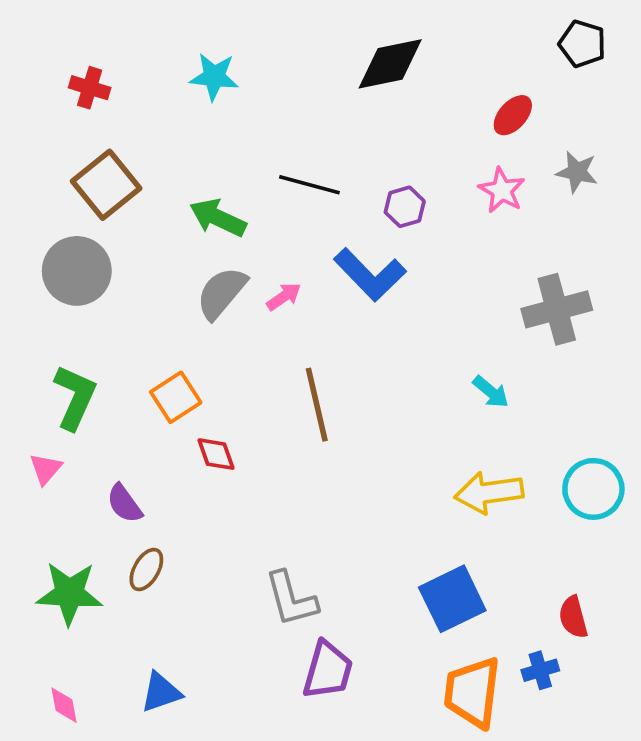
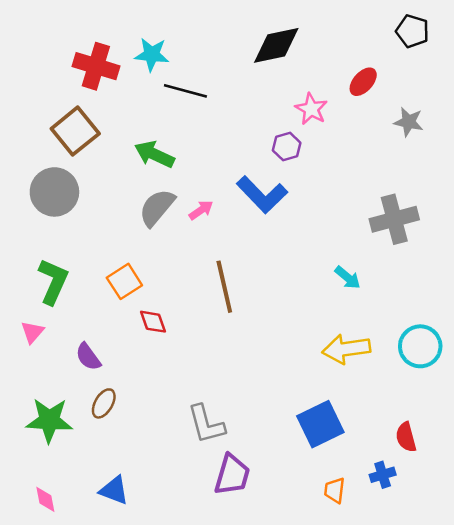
red cross: (90, 88) -> (96, 66), moved, size x1.6
black line: (309, 185) -> (185, 91), moved
pink star: (502, 190) -> (311, 109), moved
blue triangle: (161, 692) -> (114, 490), turned 40
orange trapezoid: (472, 692) -> (335, 490), size x0.5

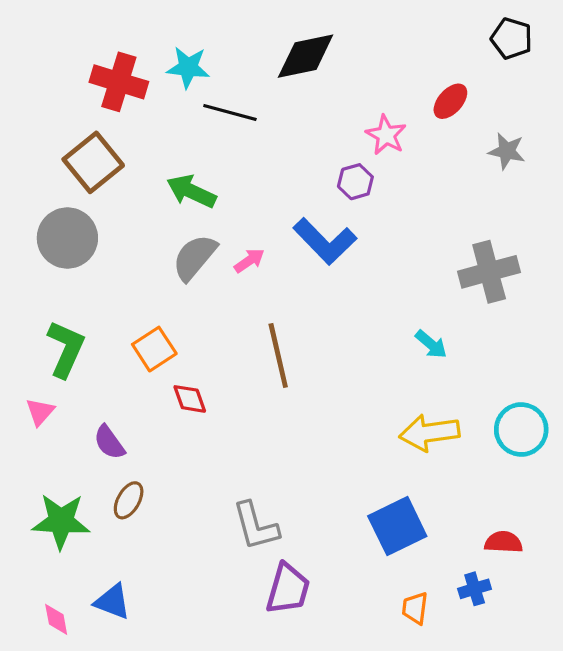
black diamond: (276, 45) -> (306, 56), moved
red semicircle: (406, 437) -> (504, 542), turned 108
blue triangle: (114, 490) -> (112, 602), moved

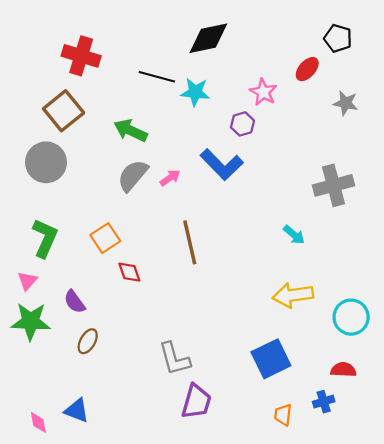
black pentagon: (512, 38) -> (338, 38), moved
cyan star: (188, 67) -> (195, 92), moved
cyan circle: (521, 430) -> (351, 317), moved
green star: (61, 521) -> (31, 321), moved

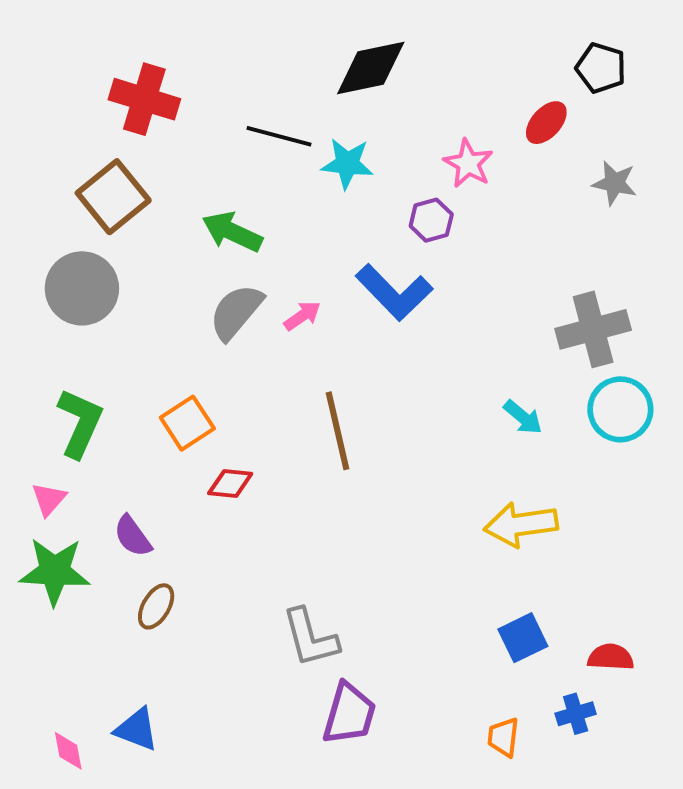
red diamond: (129, 272) -> (230, 484), turned -65
cyan circle: (351, 317) -> (620, 409), moved
blue square: (271, 359) -> (523, 638), moved, size x0.7

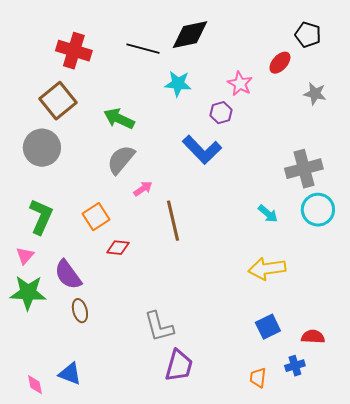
black line: (279, 136) -> (143, 49), moved
pink arrow: (302, 316) -> (143, 189), moved
purple semicircle: (133, 536) -> (68, 275), size x1.4
brown ellipse: (156, 606) -> (80, 311), turned -45

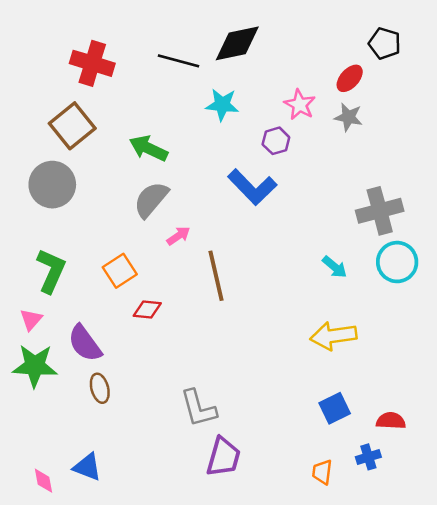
gray star: (315, 94) -> (348, 117), moved

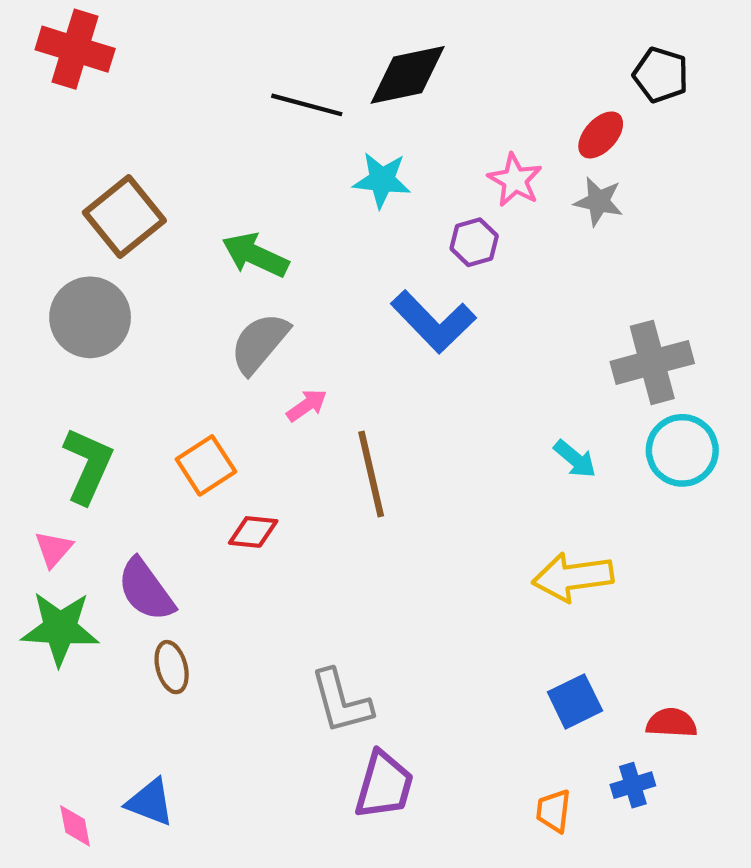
red cross: (92, 63) -> (75, 49), moved

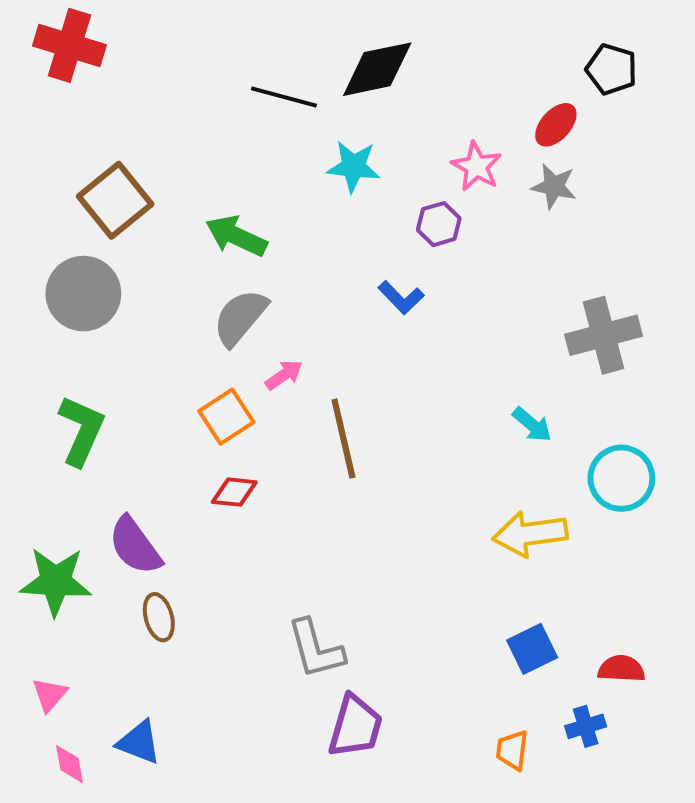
blue L-shape: (433, 322) -> (401, 298), size x0.6
cyan circle: (682, 450) -> (621, 478), moved
orange square: (206, 465) -> (226, 417), moved
pink triangle: (54, 549) -> (50, 695), moved

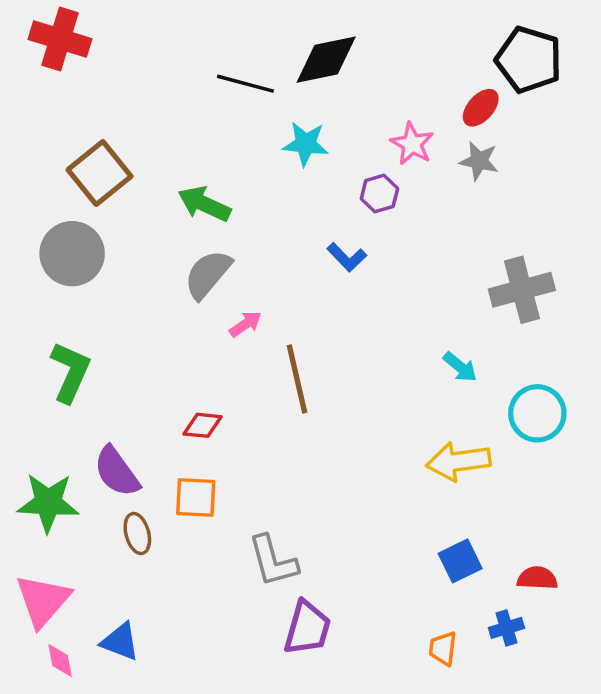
black pentagon: (611, 69) -> (529, 60), size x1.5
orange square: (226, 417) -> (196, 497), moved, turned 36
pink triangle: (50, 695) -> (43, 600), size x1.8

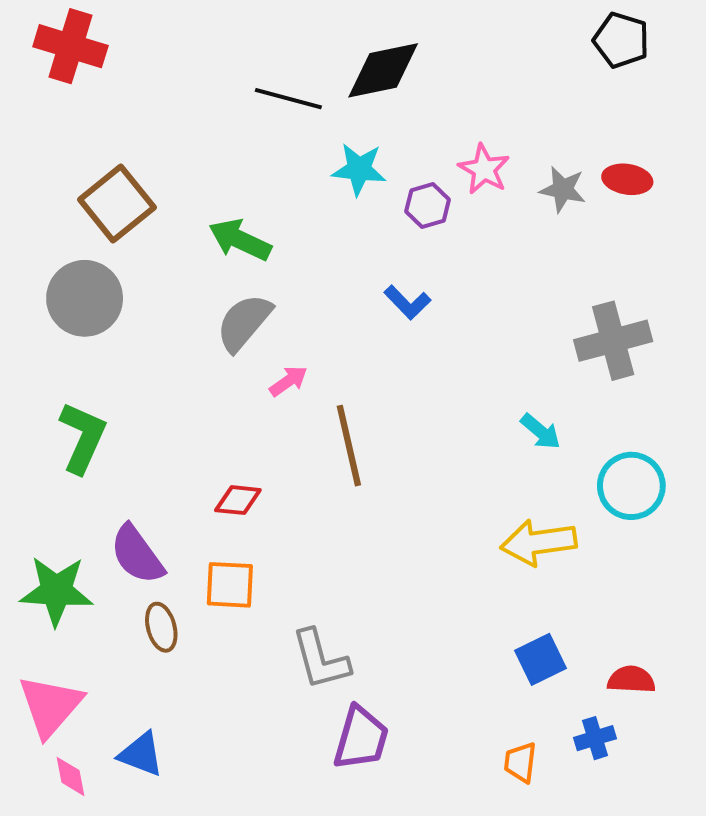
black pentagon: (529, 60) -> (621, 40), moved, size x0.7
red ellipse: (481, 108) -> (627, 179), moved, turned 57
purple hexagon: (379, 194) -> (428, 206), moved

